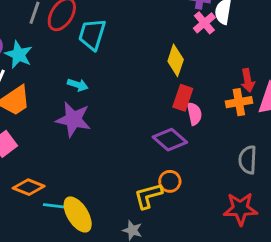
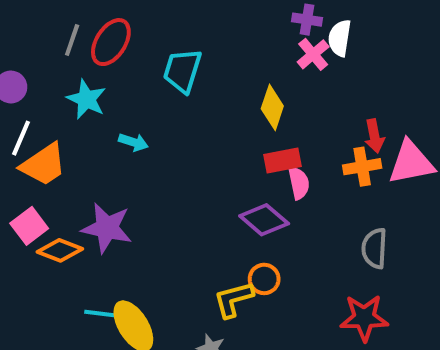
cyan trapezoid: (92, 34) -> (182, 71), moved
cyan star: (19, 55) -> (86, 99), moved
red rectangle: (183, 98) -> (282, 161), turned 60
purple star: (73, 119) -> (107, 228), moved
orange diamond: (29, 187) -> (60, 250), moved

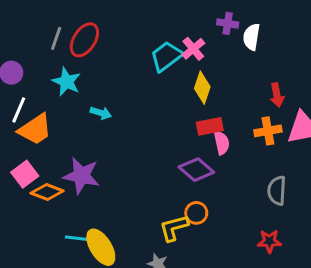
pink cross: (313, 54) -> (193, 49), moved
cyan trapezoid: (182, 71) -> (166, 56), moved, turned 36
red arrow: (374, 136) -> (277, 95), moved
red star: (364, 318) -> (269, 241), size x0.7

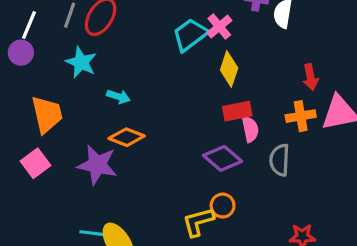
white line: (19, 110) -> (29, 25), moved
orange trapezoid: (35, 129) -> (47, 114), turned -69
gray semicircle: (277, 191) -> (280, 160), moved
orange diamond: (47, 192) -> (127, 137), moved

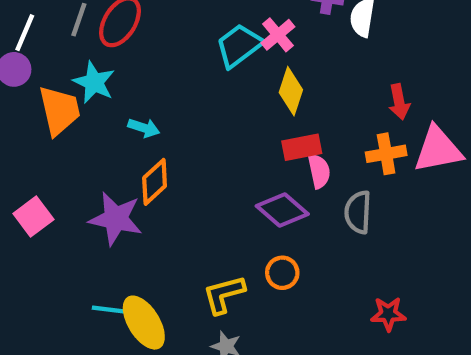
orange trapezoid: (47, 114) -> (59, 110), moved
orange diamond: (127, 137) -> (155, 182), turned -64
yellow L-shape: (198, 222) -> (224, 294), moved

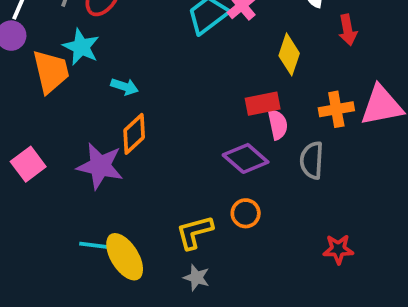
yellow diamond: (291, 91) -> (289, 54), moved
red arrow: (399, 102) -> (348, 30), moved

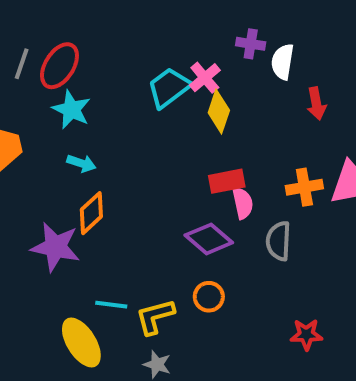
cyan star: (81, 47) -> (71, 110), moved
yellow diamond: (289, 54) -> (219, 112), moved
cyan line: (94, 245) -> (111, 305), moved

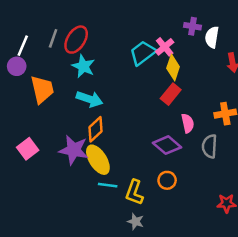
cyan arrow: (81, 163) -> (89, 99), size x1.5
red rectangle: (227, 181) -> (171, 94), moved, turned -40
yellow L-shape: (155, 317) -> (134, 192), turned -55
yellow ellipse: (81, 342) -> (98, 160), moved

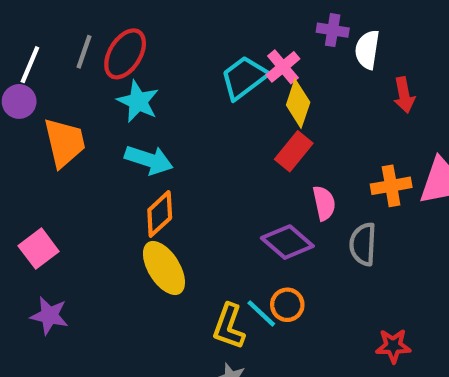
purple star: (74, 150) -> (49, 316), moved, size x0.7
cyan line: (108, 185) -> (261, 313), moved, turned 36

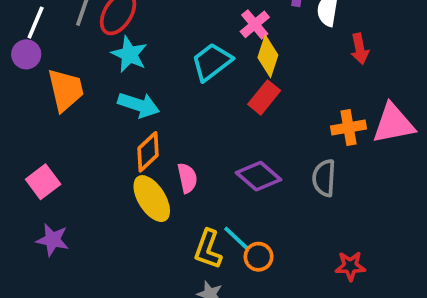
cyan trapezoid: (244, 78) -> (212, 62), moved
pink semicircle: (324, 203) -> (187, 178), moved
orange circle: (287, 305) -> (259, 257), moved

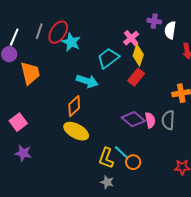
cyan star: (129, 54) -> (71, 42), moved
cyan arrow: (139, 105) -> (87, 81), moved
pink semicircle: (187, 178) -> (150, 120), moved
yellow ellipse: (152, 199) -> (76, 131), turned -30

